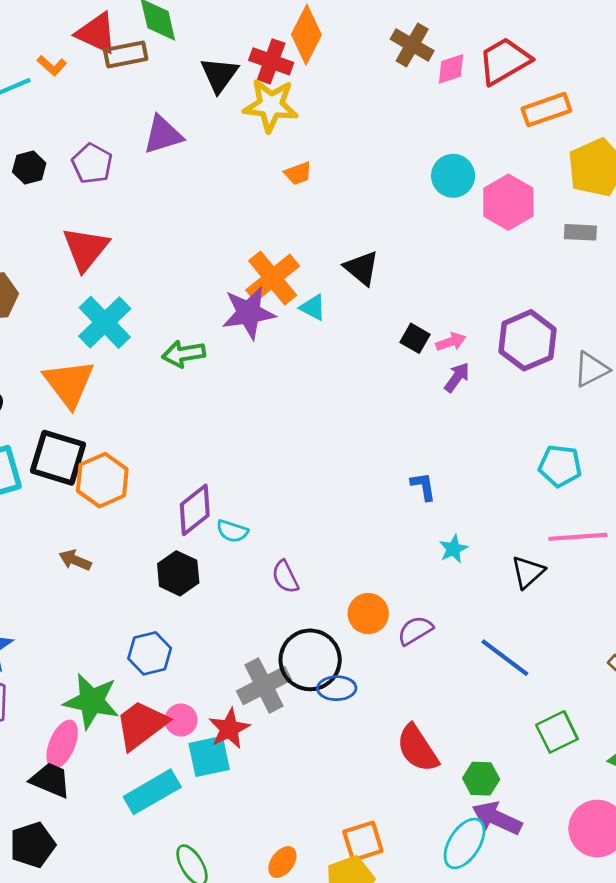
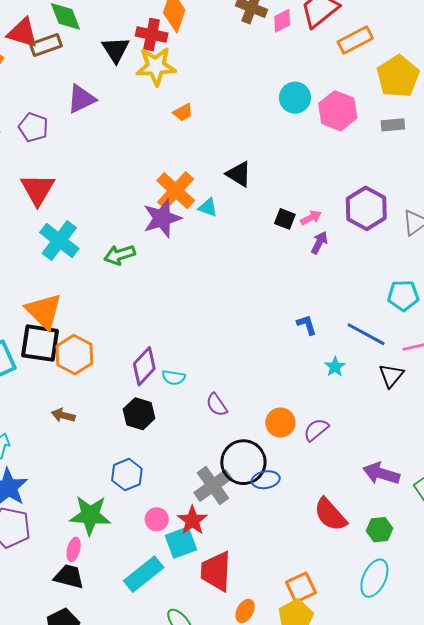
orange triangle: (69, 383) -> (44, 311), moved
blue line: (505, 658) -> (366, 334), moved
red trapezoid: (141, 725) -> (216, 571), moved, turned -42
pink ellipse: (62, 744) -> (74, 549), size x0.7
purple arrow: (497, 818) -> (381, 474), moved

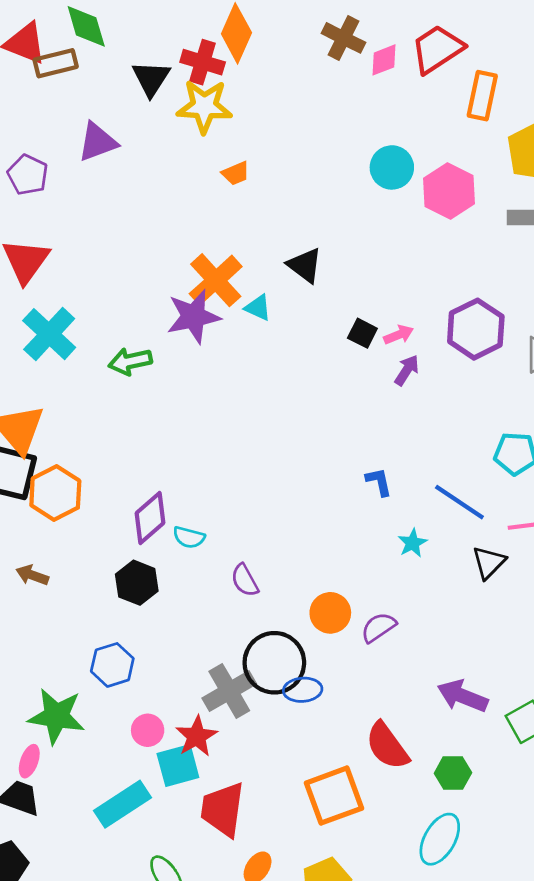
orange rectangle: (355, 40) -> (482, 96), turned -56
orange square: (301, 587) -> (334, 796), moved, size x1.4

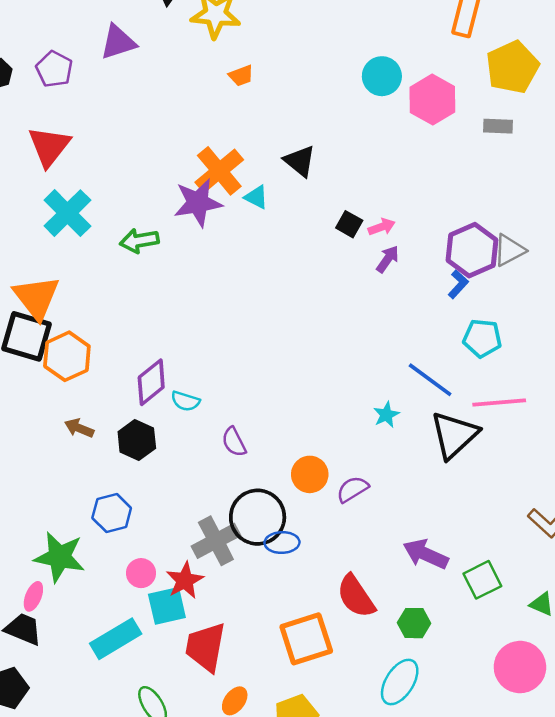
purple hexagon: (476, 329) -> (472, 250), moved
blue L-shape: (379, 482) -> (458, 284), moved, turned 52
black triangle: (489, 562) -> (454, 435), size x1.6
brown arrow: (32, 575) -> (79, 428), moved

